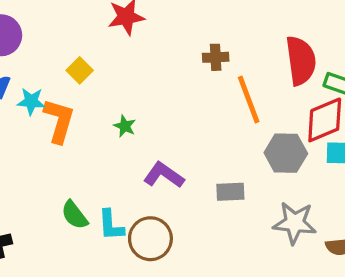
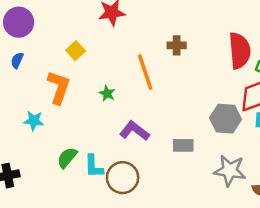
orange line: (249, 99) -> (145, 72), moved
cyan star: (31, 101) -> (34, 121), moved
green semicircle: (75, 215) -> (67, 158), turned 75

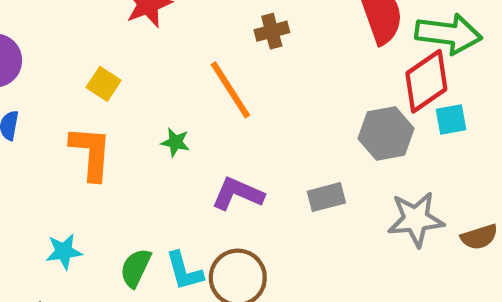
cyan star: (34, 121) -> (64, 251), moved

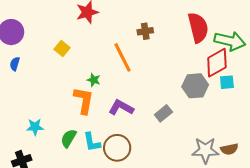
orange L-shape: (91, 153) -> (84, 100), moved
gray rectangle: (326, 197) -> (163, 113), turned -30
gray star: (416, 219) -> (205, 150), moved
brown semicircle: (479, 237) -> (229, 149), moved

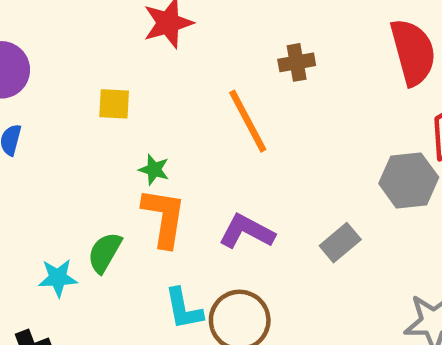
yellow square: (62, 48) -> (114, 104), turned -35
green star: (94, 80) -> (154, 170), moved
green semicircle: (69, 138) -> (105, 253), moved

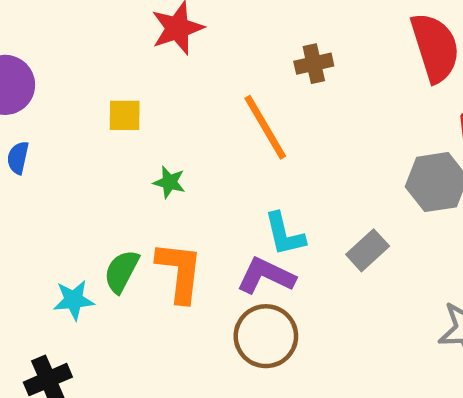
orange L-shape: (164, 217) -> (180, 272), moved
purple L-shape: (247, 232) -> (266, 276), moved
cyan L-shape: (184, 309) -> (284, 234), moved

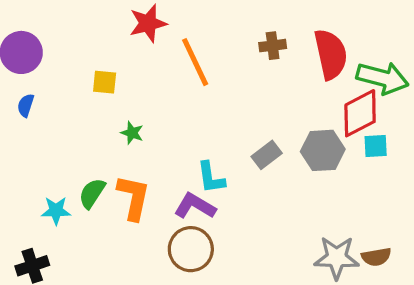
brown cross: (314, 64) -> (273, 46), moved
orange line: (265, 127) -> (195, 62), moved
gray rectangle: (368, 250) -> (267, 155), moved

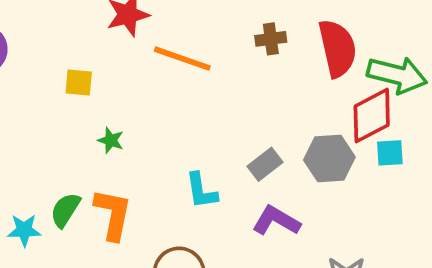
orange line: (195, 62) -> (182, 59), turned -45
purple L-shape: (195, 206) -> (276, 221), moved

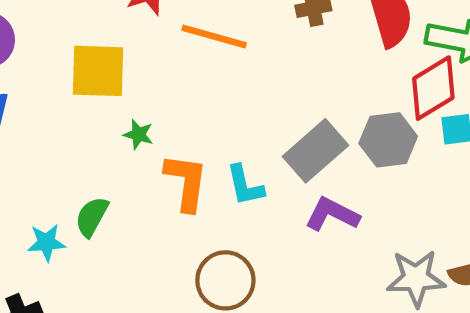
yellow square: (79, 83) -> (98, 71), size x1.8
gray rectangle: (265, 164) -> (316, 151), size x1.6
orange L-shape: (113, 214) -> (186, 182), moved

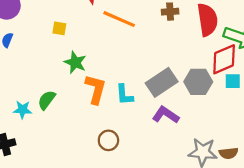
yellow square: (98, 71) -> (59, 28), size x0.5
green star: (138, 134) -> (75, 62), size x1.5
brown circle: (225, 280) -> (108, 140), size x0.7

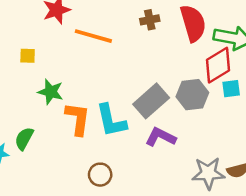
cyan L-shape: (124, 95) -> (111, 121), size x1.4

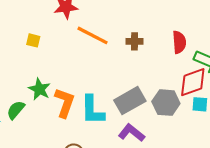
brown cross: (150, 20) -> (135, 41), moved
red semicircle: (193, 23) -> (179, 42), size x0.7
green star: (51, 92) -> (39, 89), moved

